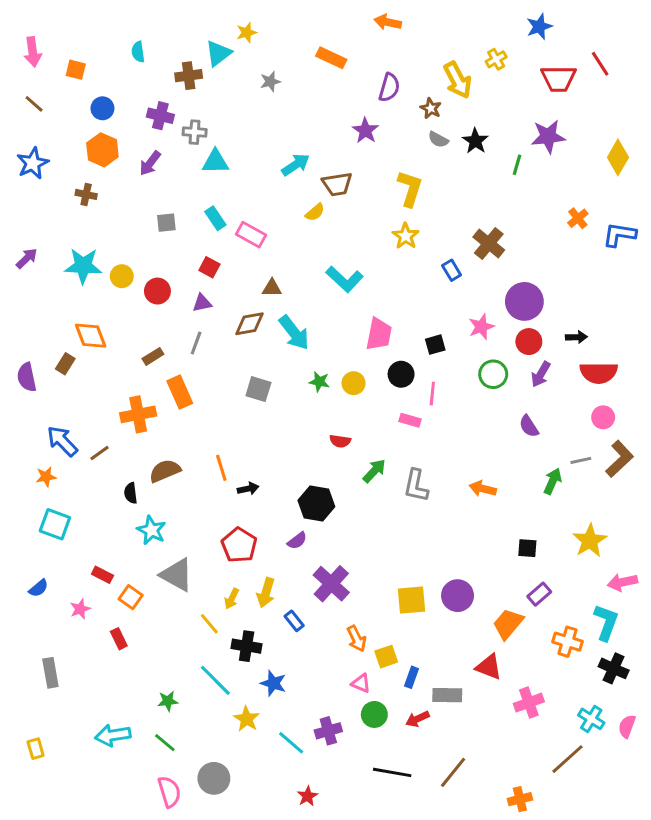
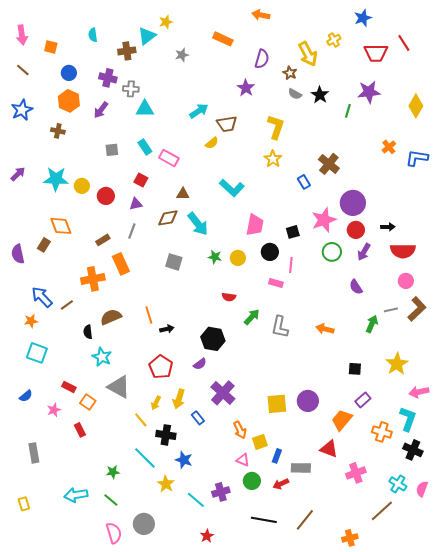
pink star: (481, 327) -> (324, 220), size x1.4

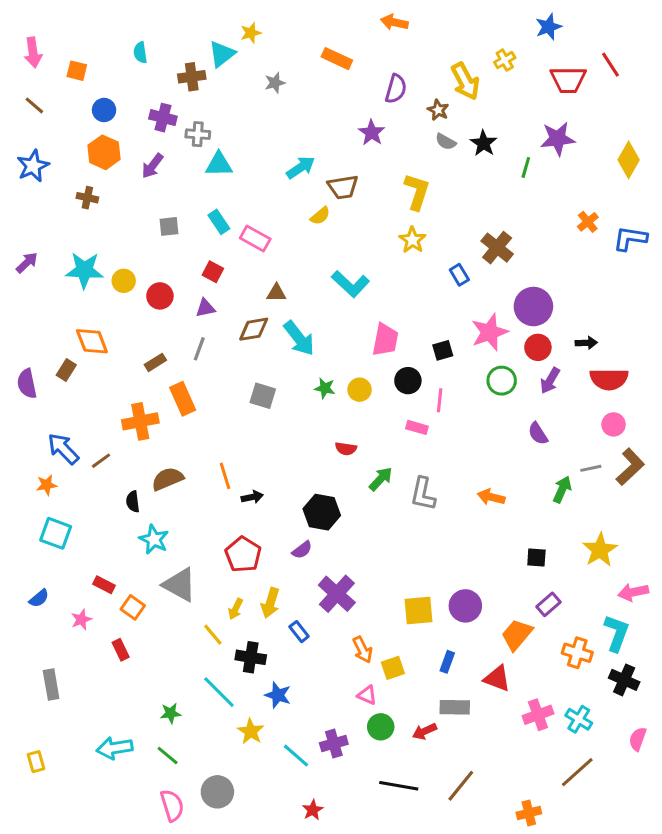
blue rectangle: (277, 456) -> (447, 662), moved
cyan cross: (398, 484) -> (579, 719), moved

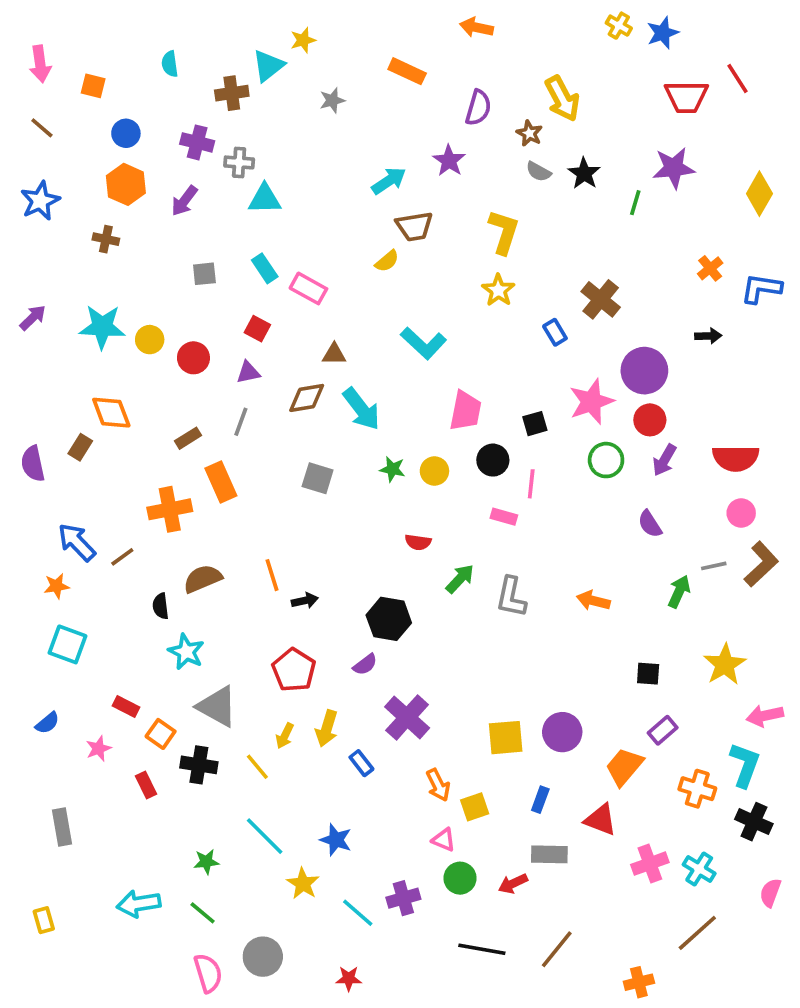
yellow cross: (505, 60) -> (619, 26), moved, turned -30
cyan arrow: (301, 167) -> (389, 181), moved
black arrow: (586, 343) -> (708, 336), moved
black cross: (251, 657) -> (199, 765), moved
red star: (313, 810) -> (349, 979), moved, turned 30

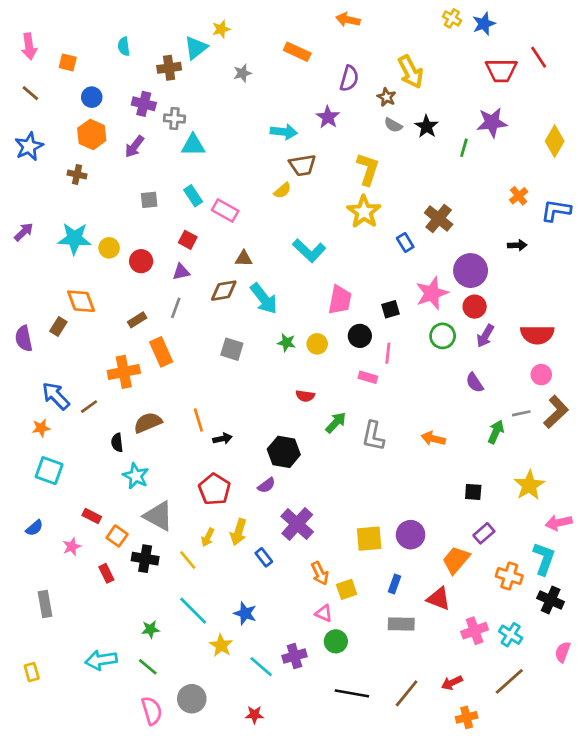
cyan arrow: (389, 181) -> (284, 132), turned 40
yellow star: (498, 290) -> (364, 212), size x1.4
red arrow: (513, 884) -> (452, 683), moved

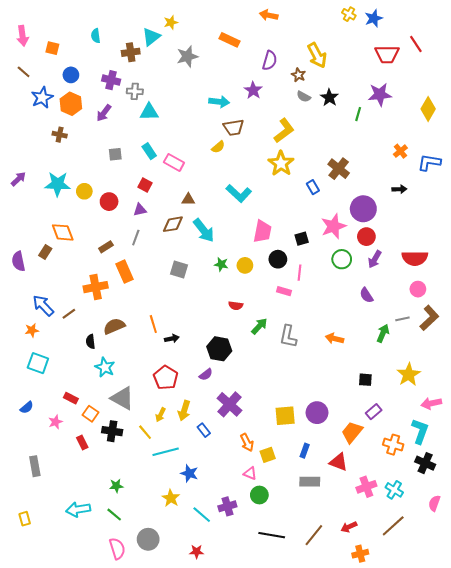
gray star: (242, 73) -> (187, 56), size x1.5
blue star: (29, 146) -> (42, 98), moved
yellow L-shape: (368, 169) -> (284, 131), turned 35
cyan line: (193, 611) -> (166, 452), moved, turned -60

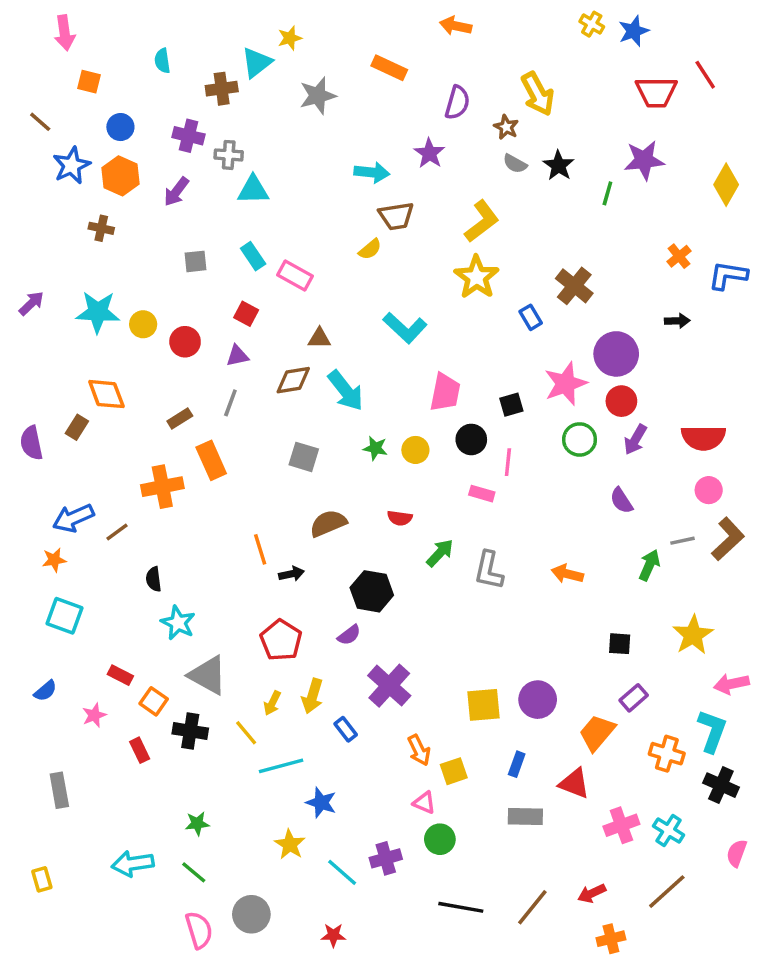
pink arrow: (23, 36) -> (65, 33), moved
blue arrow: (43, 306) -> (73, 518), turned -70
brown semicircle: (114, 326) -> (328, 523), moved

